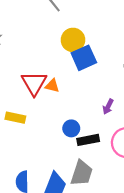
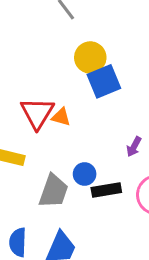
gray trapezoid: (82, 173) -> (54, 191), moved

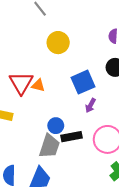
blue square: (104, 81) -> (83, 82), moved
gray trapezoid: (54, 191) -> (49, 146), moved

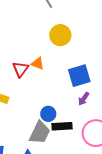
red triangle: (21, 83) -> (20, 69), size x0.7
orange triangle: (38, 85) -> (38, 64), moved

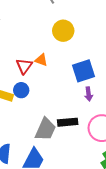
purple arrow: (84, 99) -> (89, 94), turned -40
blue circle: (48, 114) -> (21, 90), moved

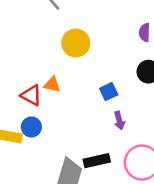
red triangle: (24, 66) -> (31, 95), turned -30
blue square: (83, 71) -> (109, 92), size x0.6

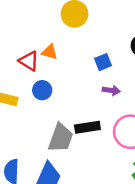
purple arrow: (119, 121) -> (111, 90), turned -72
blue circle: (31, 127) -> (42, 90), moved

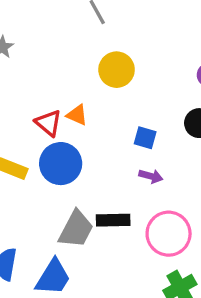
blue square: (103, 62) -> (145, 138), turned 30
blue circle: (42, 90) -> (61, 164), size x1.6

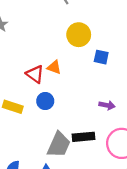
blue square: (145, 138) -> (101, 57), moved
blue circle: (61, 164) -> (45, 101), size x0.6

